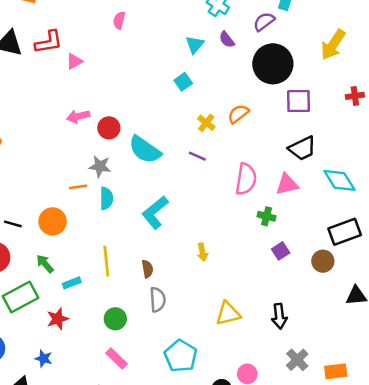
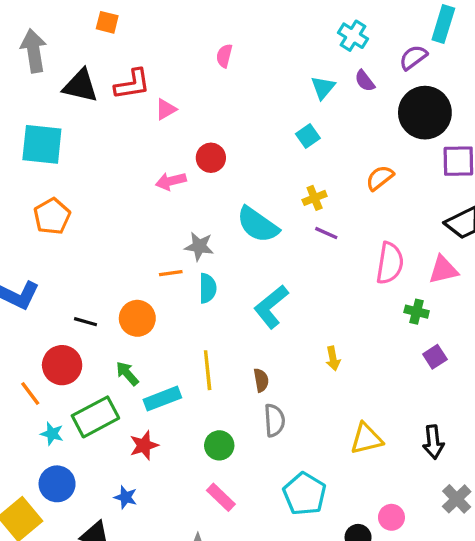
yellow cross: (206, 123) -> (315, 198), moved, turned 30
red circle: (109, 128) -> (211, 158), moved
cyan rectangle: (72, 283) -> (162, 399), size x1.5

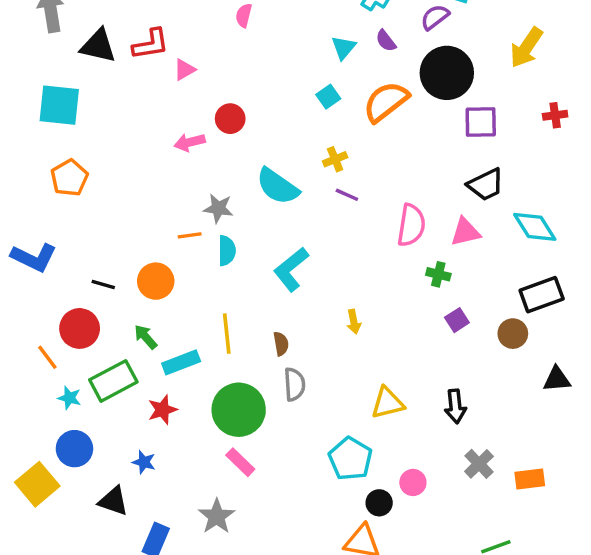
orange semicircle: (380, 178) -> (386, 102), moved, size x1.6
green circle: (219, 445) -> (239, 410), size x1.8
cyan pentagon: (305, 494) -> (350, 459), moved

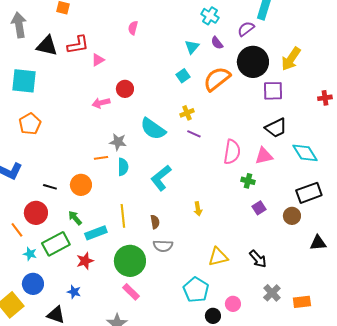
yellow arrow: (526, 48) -> (291, 59), moved
red cross: (555, 115) -> (325, 98), moved
gray semicircle: (294, 384) -> (163, 246), turned 96
black arrow: (455, 406) -> (258, 259), turned -36

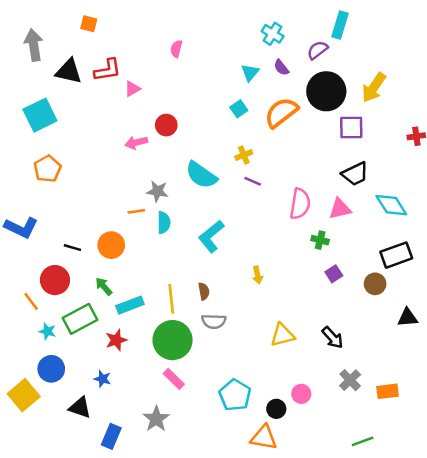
cyan square: (24, 81) -> (40, 115), turned -32
yellow line: (123, 216) -> (171, 299), moved
cyan pentagon: (196, 290) -> (235, 395), moved

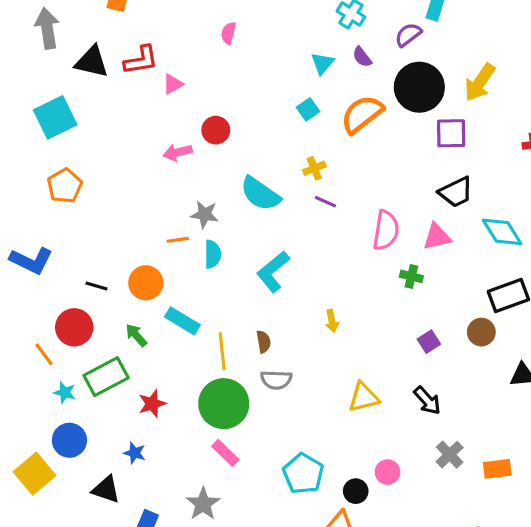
purple square: (334, 274) -> (429, 342), moved
cyan rectangle: (130, 305) -> (182, 321), moved, turned 52

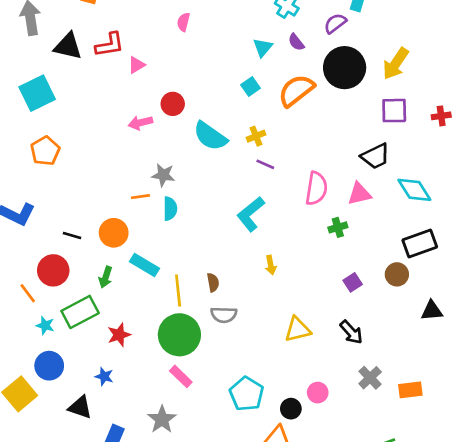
purple square: (451, 133) -> (394, 111), moved
cyan semicircle: (260, 194) -> (210, 136), moved
cyan L-shape: (273, 272) -> (251, 214), moved
green cross: (411, 276) -> (338, 227), turned -30
green arrow: (136, 335) -> (106, 277), turned -120

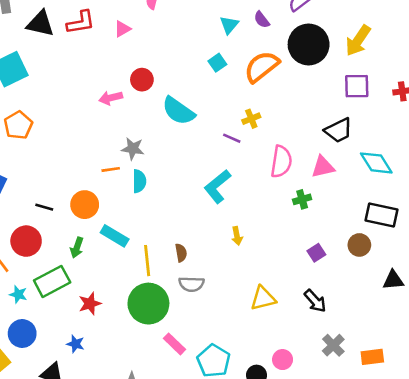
pink triangle: (136, 65) -> (122, 29), moved
yellow cross: (256, 136) -> (251, 119), moved
black rectangle: (420, 244) -> (381, 215), turned 32
pink rectangle: (181, 376) -> (174, 344), moved

